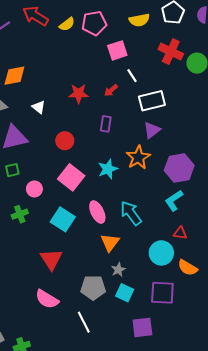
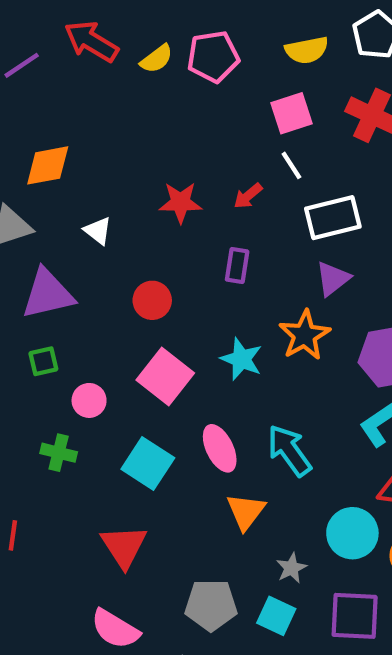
pink square: (117, 50) -> (291, 113), moved
cyan star: (108, 169) -> (241, 359), turned -30
green cross: (20, 214) -> (59, 453), turned 35
gray star: (118, 270) -> (291, 568), moved

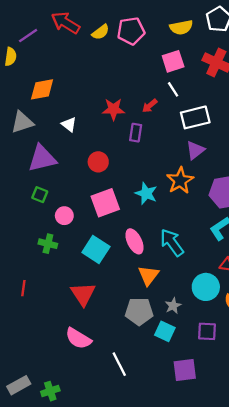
purple rectangle: (237, 266) -> (136, 133), moved
green square: (43, 361) -> (40, 195), turned 35
pink square: (165, 377) -> (105, 203), turned 32
gray pentagon: (211, 605) -> (139, 312), moved
purple square: (355, 616) -> (207, 331), size x0.7

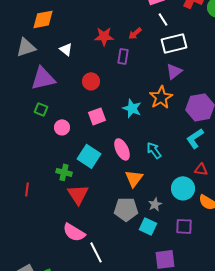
white line: (173, 89) -> (163, 19), moved
pink square: (105, 203) -> (97, 116), size x0.7
cyan arrow: (172, 243) -> (154, 150), size x0.7
green cross: (48, 244) -> (64, 172), moved
white line: (119, 364) -> (96, 252), moved

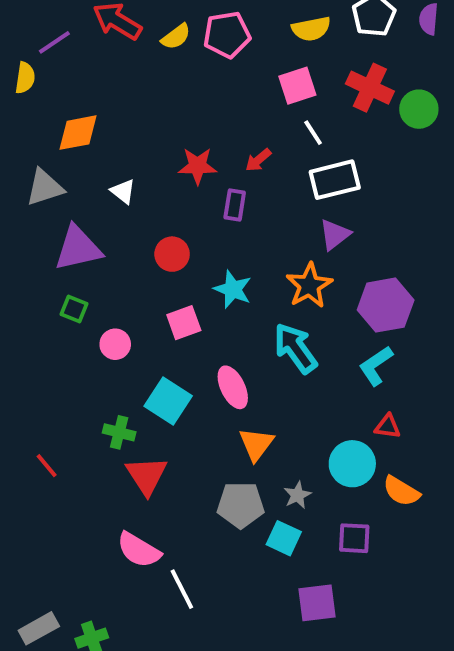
cyan star: (132, 108) -> (233, 289), moved
cyan arrow: (154, 150) -> (295, 348), moved, size x1.5
red line: (27, 189) -> (47, 466), turned -48

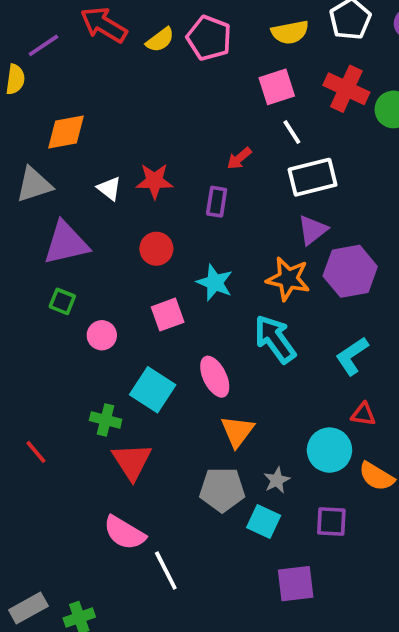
pink pentagon: (227, 35) -> (209, 38), turned 30
red star: (197, 166) -> (154, 181), moved
orange star: (309, 285) -> (288, 279), turned -30
purple hexagon: (386, 305) -> (350, 271), moved

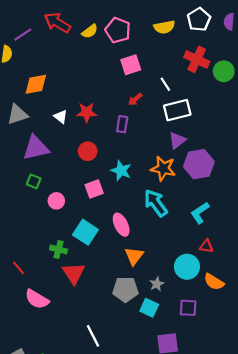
pink square: (277, 87) -> (131, 65), moved
pink semicircle: (124, 533) -> (37, 299), moved

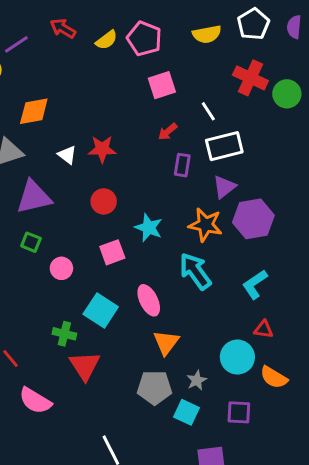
red arrow: (57, 23) -> (63, 28), size x0.7
purple rectangle: (122, 124) -> (182, 165), moved

